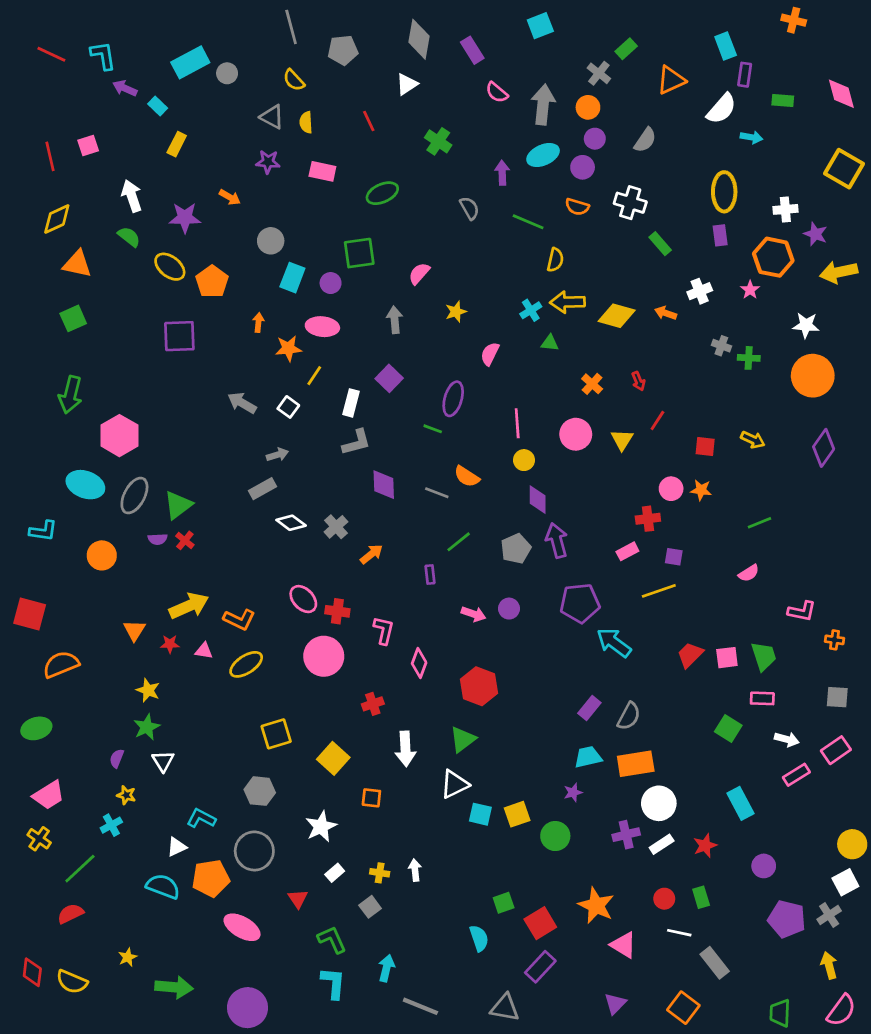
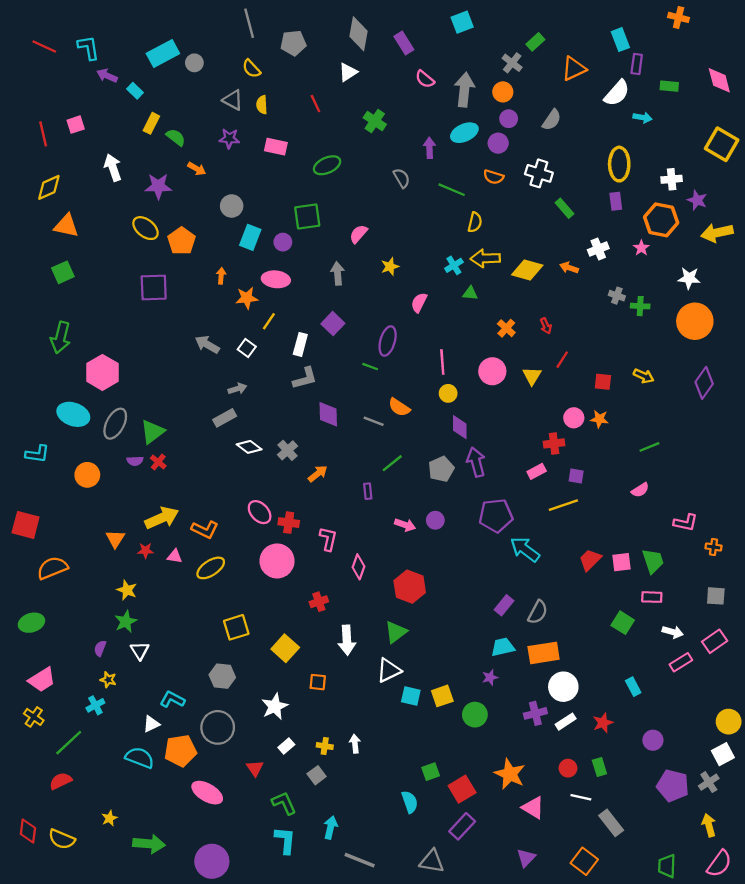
green semicircle: (129, 237) -> (176, 137), moved
cyan rectangle: (741, 803) -> (633, 687), size x0.7

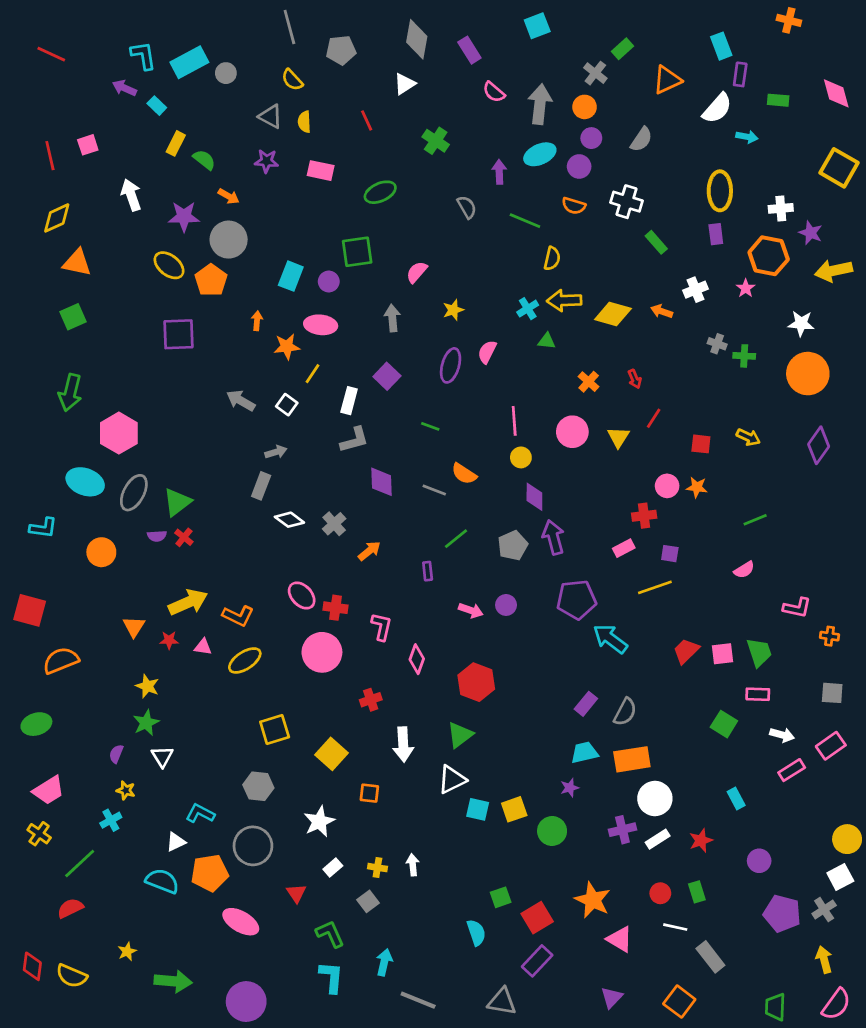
cyan L-shape: (88, 48) -> (143, 55), moved
gray circle: (232, 206) -> (229, 240), moved, size x1.4
purple ellipse: (388, 341) -> (451, 365), moved
gray rectangle: (225, 418) -> (261, 486), turned -40

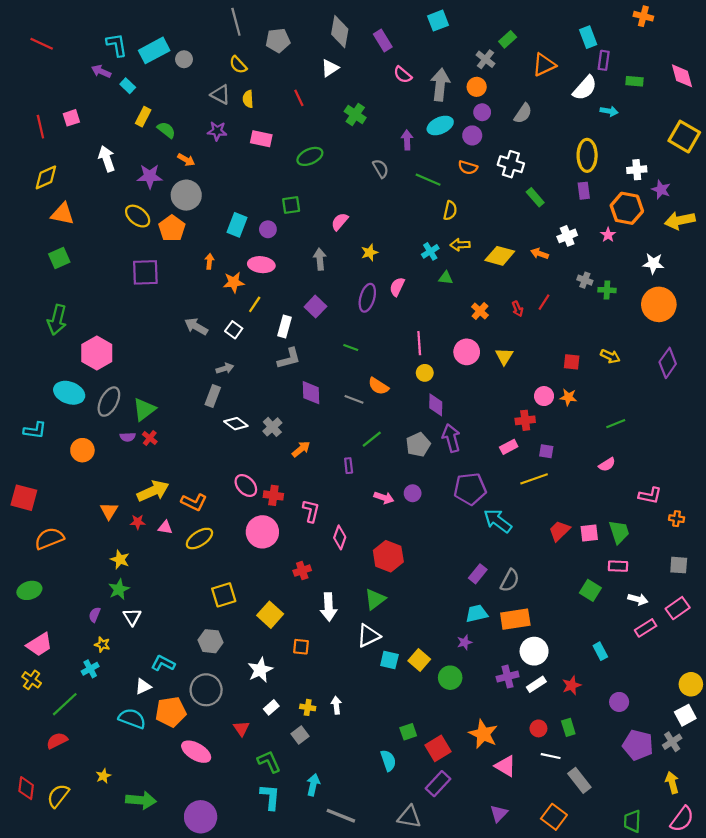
green square: (357, 252) -> (291, 205), size x0.7
yellow arrow: (564, 300) -> (460, 245), size x0.7
red line: (654, 418) -> (544, 302), moved
yellow square: (514, 809) -> (419, 660), turned -30
yellow semicircle: (72, 976) -> (58, 796), turned 105

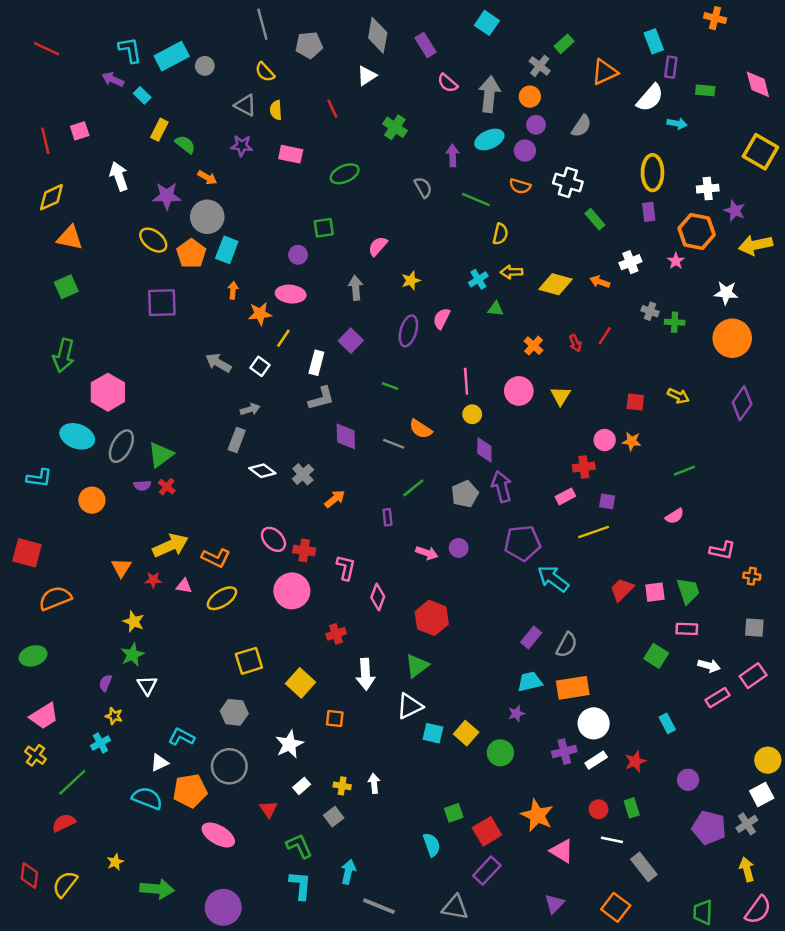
cyan square: (438, 21) -> (487, 23), turned -35
cyan rectangle: (237, 225) -> (227, 250), moved

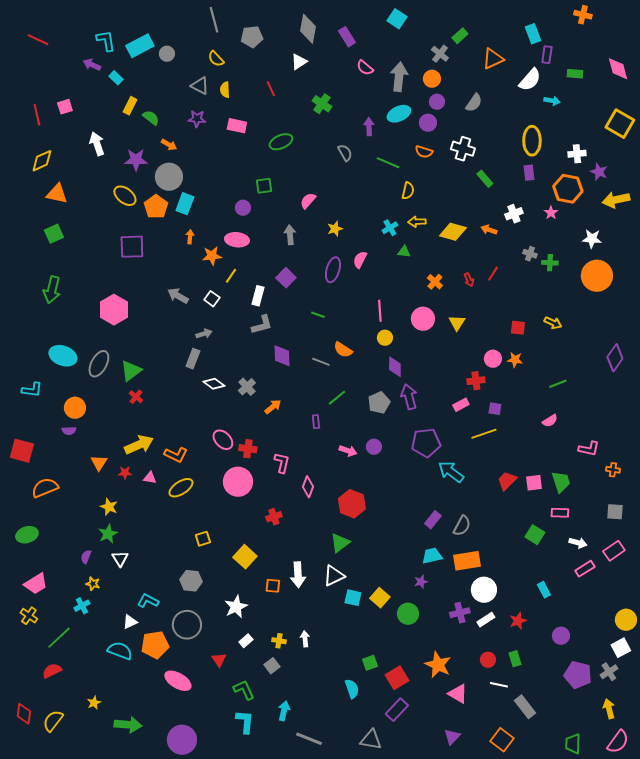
pink hexagon: (108, 392) -> (114, 310), moved
purple diamond: (742, 403) -> (615, 358), moved
purple semicircle: (142, 485) -> (69, 431), moved
yellow square: (249, 661) -> (203, 539), size x0.7
white arrow: (365, 674) -> (298, 575), moved

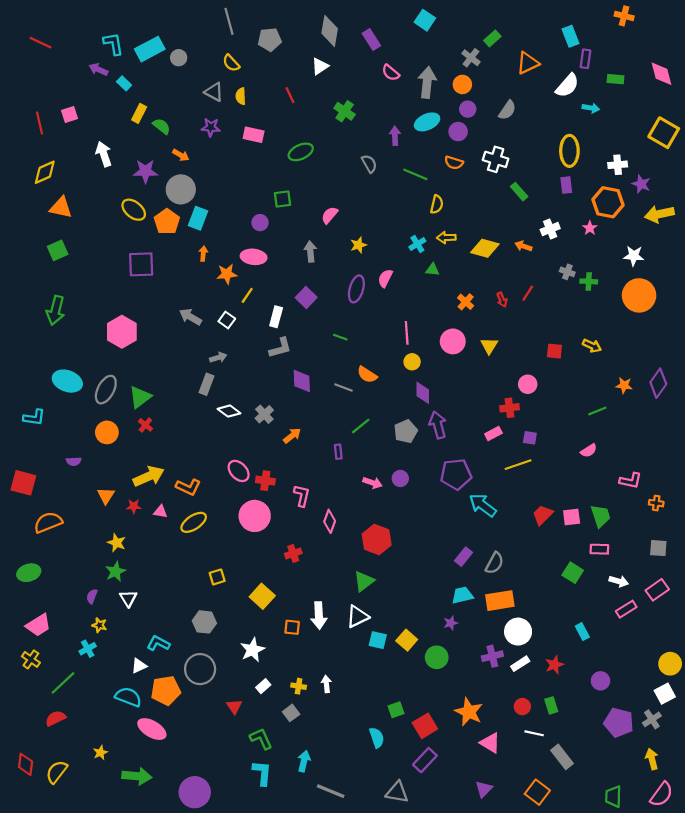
orange star: (515, 360) -> (624, 385), moved
orange circle: (75, 408) -> (107, 432), moved
pink ellipse: (178, 681) -> (152, 729), moved

